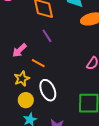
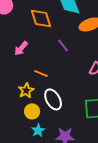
purple line: (47, 36) -> (63, 45), moved
pink arrow: (19, 50) -> (21, 48), moved

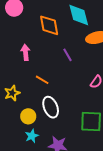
pink arrow: (21, 48) -> (25, 52), turned 126
yellow star: (26, 90) -> (12, 93), moved

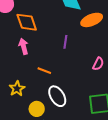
orange diamond: (49, 25) -> (27, 22), moved
purple line: (67, 55) -> (65, 42), turned 48

